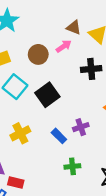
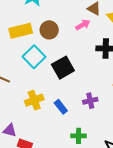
brown circle: (38, 54) -> (49, 30), moved
blue rectangle: (59, 136) -> (61, 107), moved

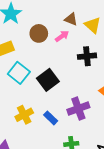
brown circle: (49, 30) -> (39, 33), moved
purple cross: (90, 101) -> (78, 109), size x1.5

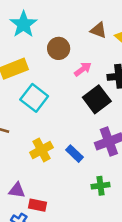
pink arrow: (62, 36) -> (83, 69), moved
black square: (48, 80) -> (97, 99), moved

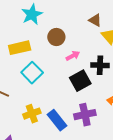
brown triangle: (98, 30) -> (95, 20), moved
blue rectangle: (75, 154) -> (57, 120), size x1.5

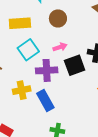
pink arrow: (73, 56) -> (60, 47), moved
purple cross: (85, 115) -> (47, 70), moved

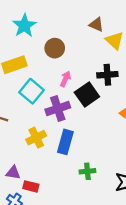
pink arrow: (60, 47) -> (65, 79), turned -32
blue rectangle: (45, 101) -> (65, 142), turned 60

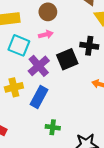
pink arrow: (65, 79) -> (46, 34), moved, turned 40
cyan square: (31, 91) -> (19, 45), turned -30
purple cross: (58, 109) -> (39, 66), turned -35

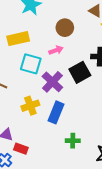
brown circle: (48, 12) -> (65, 28), moved

